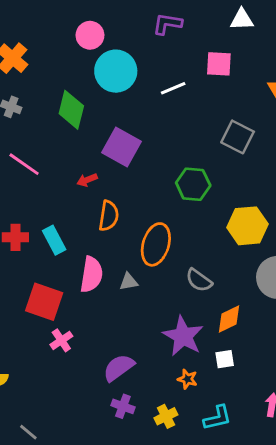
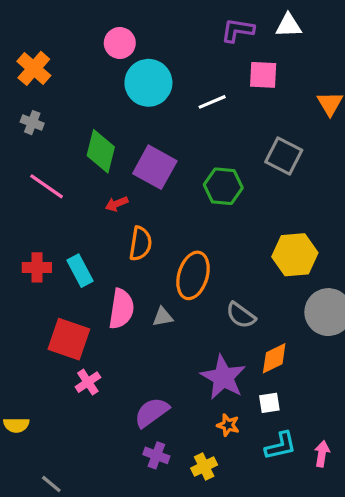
purple L-shape: (167, 24) -> (238, 30), moved
green diamond: (71, 110) -> (101, 151), moved
green hexagon: (193, 184) -> (223, 186), moved
cyan L-shape: (217, 418) -> (281, 446), moved

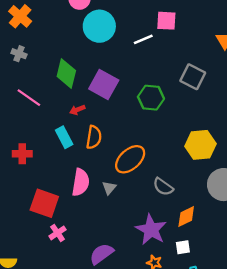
pink square: (263, 75) -> (166, 21), moved
cyan rectangle: (80, 271) -> (64, 137), moved
orange ellipse: (193, 275) -> (130, 159), turned 32
gray triangle: (163, 317) -> (109, 188), turned -40

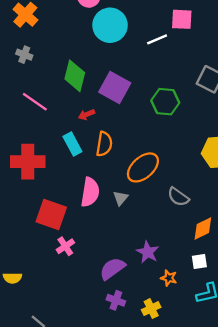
red cross: (22, 154) -> (28, 162), size x1.6
purple star: (151, 230) -> (148, 252), moved, size x0.7

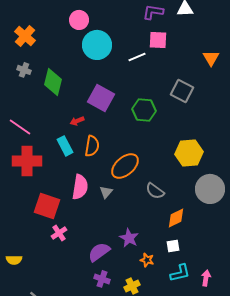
green diamond: (75, 76) -> (53, 82), moved
pink line: (35, 102) -> (20, 127), moved

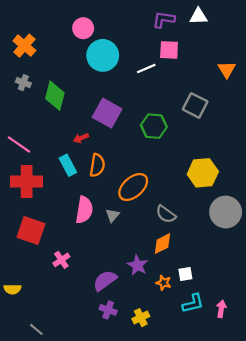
red square: (47, 206) -> (31, 231), moved
orange diamond: (176, 218) -> (163, 244), moved
orange star: (147, 260) -> (164, 283), moved

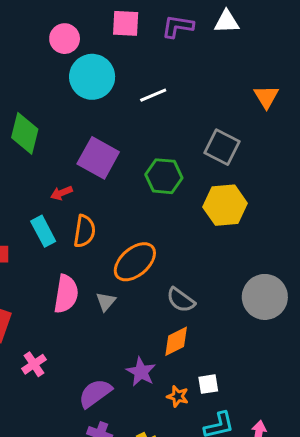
pink square: (169, 50) -> (126, 23), moved
yellow hexagon: (203, 173) -> (225, 205), moved

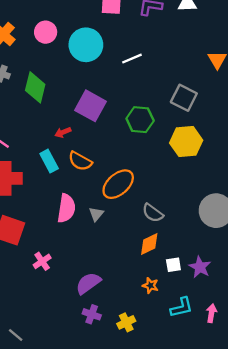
pink circle: (65, 39) -> (46, 32), moved
orange semicircle: (84, 231) -> (80, 161), turned 110
purple star: (141, 372) -> (200, 267), moved
white square: (208, 384) -> (173, 265), moved

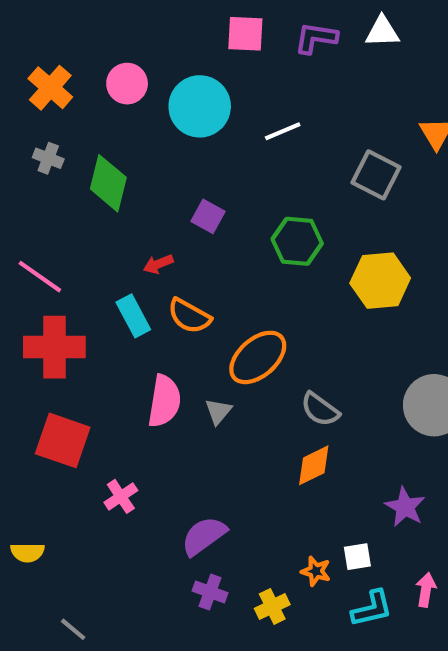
gray square: (184, 98) -> (376, 175), moved
purple square: (91, 106) -> (208, 216), size x0.6
white square: (173, 265) -> (357, 557), moved
orange star: (150, 285) -> (316, 571), moved
cyan L-shape: (181, 307) -> (372, 609), moved

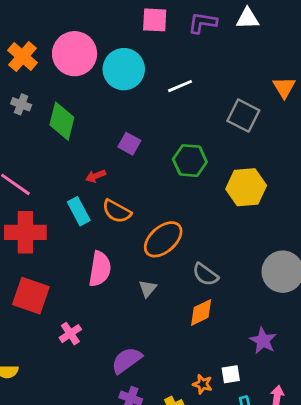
pink circle: (127, 84) -> (75, 54), size x1.6
gray triangle: (218, 411) -> (148, 289), moved

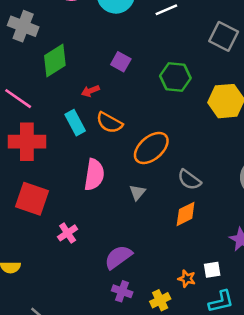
gray cross: (21, 104) -> (23, 26), size x1.6
green diamond: (62, 121) -> (55, 60), moved, turned 44

